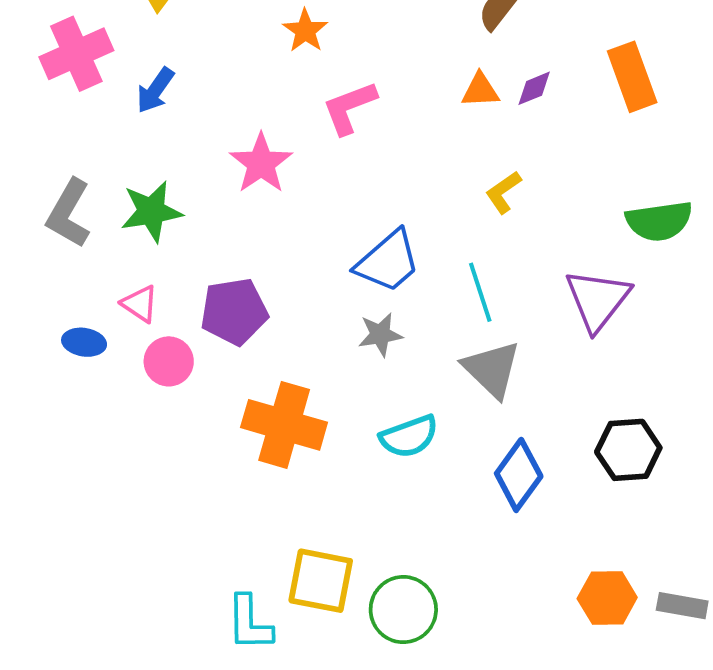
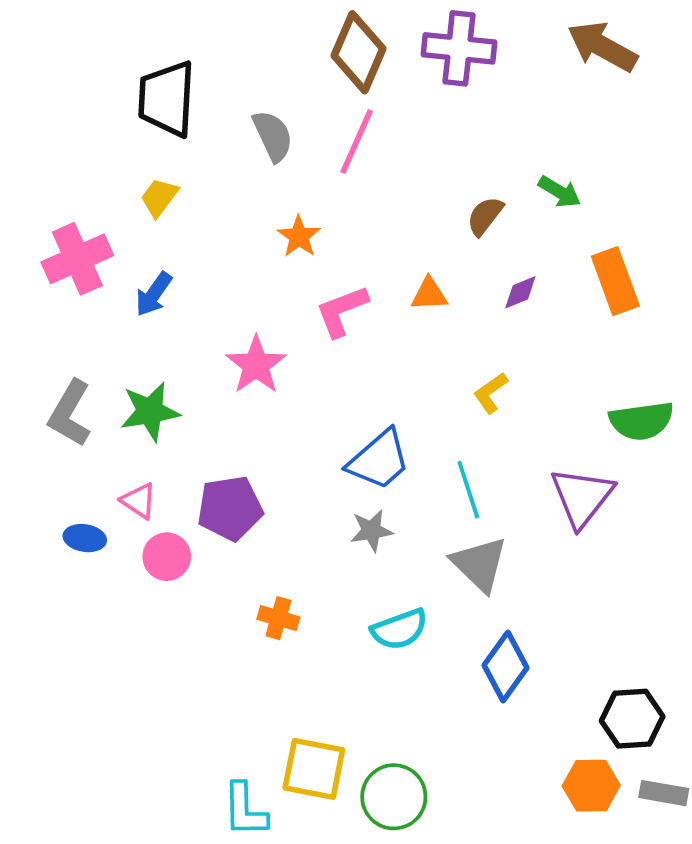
orange triangle: (480, 90) -> (429, 294), moved
orange cross: (284, 425) -> (278, 618), size x0.5
black hexagon: (628, 450) -> (632, 719), moved

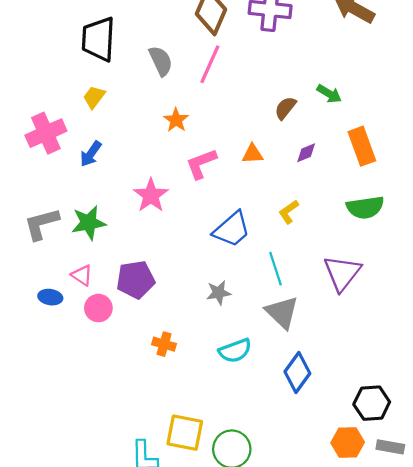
gray L-shape: (70, 413) -> (42, 224), turned 45
green semicircle: (641, 421) -> (365, 207), moved
blue trapezoid: (379, 460) -> (232, 229), moved

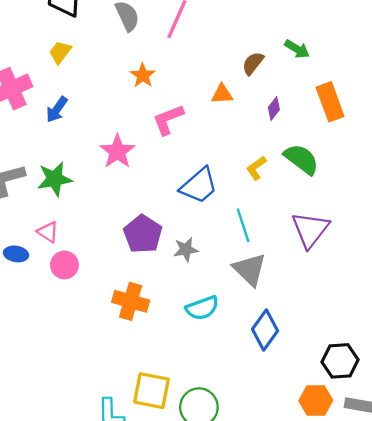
purple diamond: (306, 153) -> (274, 108), turned -30
orange triangle: (253, 154) -> (222, 94), moved
green semicircle: (365, 207) -> (301, 159), moved, turned -135
purple pentagon: (136, 280) -> (143, 234), moved, turned -30
orange cross: (164, 344) -> (131, 301), size x1.5

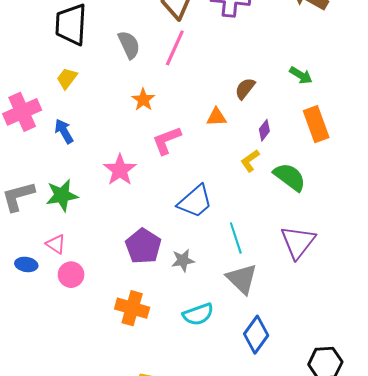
green arrow: (297, 49) -> (301, 75), moved
blue arrow: (57, 110) -> (64, 131), turned 115
yellow L-shape: (256, 168) -> (250, 161), moved

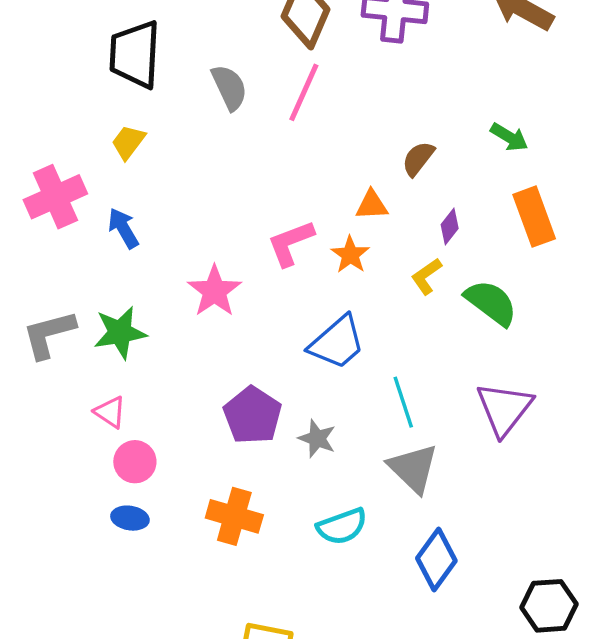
orange star: (143, 100) -> (350, 255), moved
gray star: (183, 260) -> (317, 439), turned 30
blue ellipse: (26, 264) -> (130, 518), moved

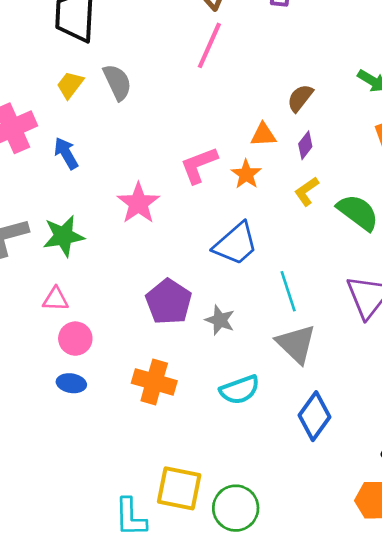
gray semicircle: (229, 87) -> (117, 82), moved
purple diamond: (450, 227) -> (305, 145), moved
pink triangle: (110, 412) -> (56, 299), turned -32

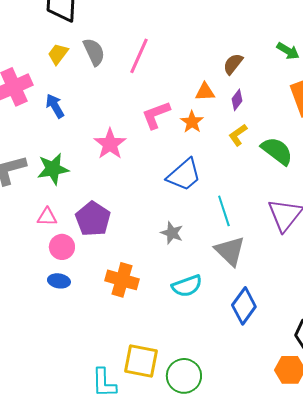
pink line: (209, 45) -> (139, 56), moved
purple pentagon: (169, 302) -> (93, 219), moved

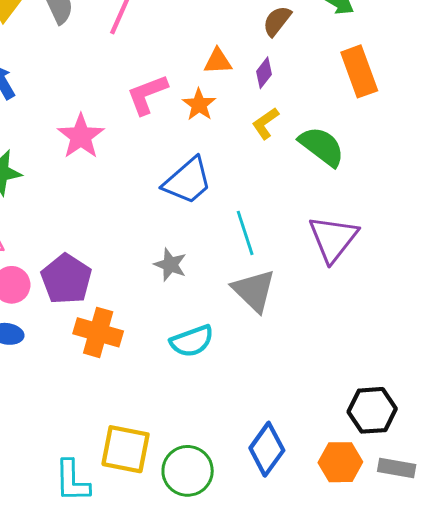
brown semicircle: (233, 64) -> (277, 21), moved
purple pentagon: (93, 219) -> (66, 279), moved
blue diamond: (244, 306) -> (267, 449), moved

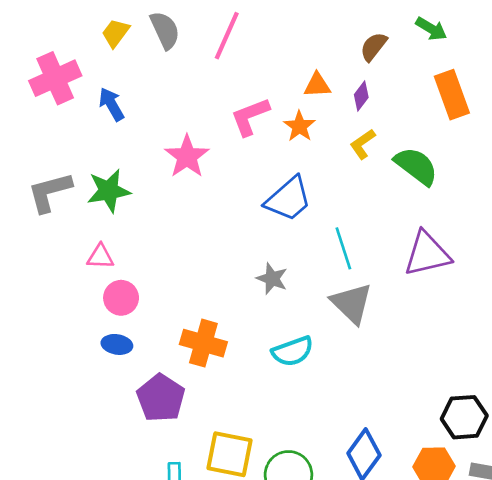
purple triangle: (333, 239) -> (427, 254), turned 39
purple pentagon: (66, 279) -> (161, 398), moved

